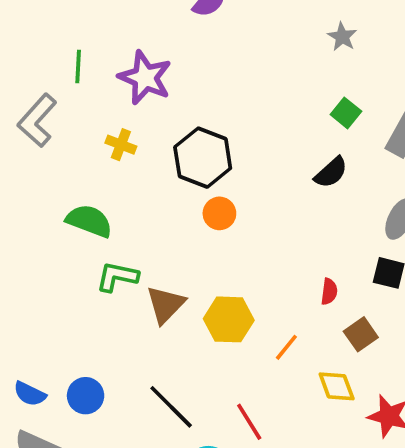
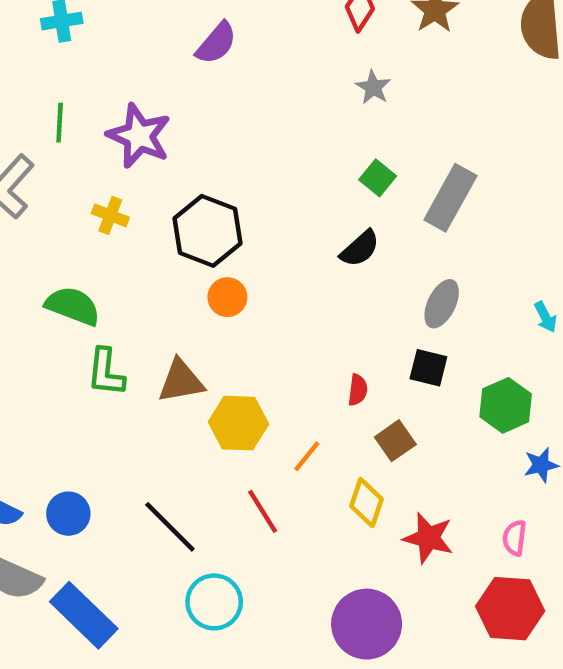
green L-shape: (117, 277) -> (106, 372), turned -96
brown triangle: (166, 305) -> (181, 381), moved, turned 36
yellow diamond: (337, 386) -> (367, 503), turned 39
red line: (249, 422) -> (263, 511), moved

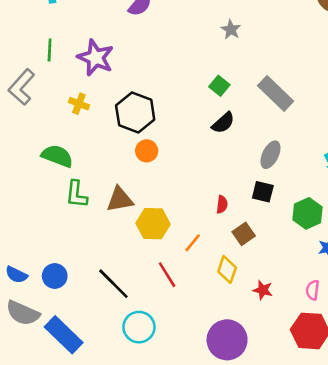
green square: (378, 178) -> (219, 86), moved
gray rectangle: (450, 198) -> (276, 93), turned -75
red star: (428, 538) -> (263, 290), size x0.7

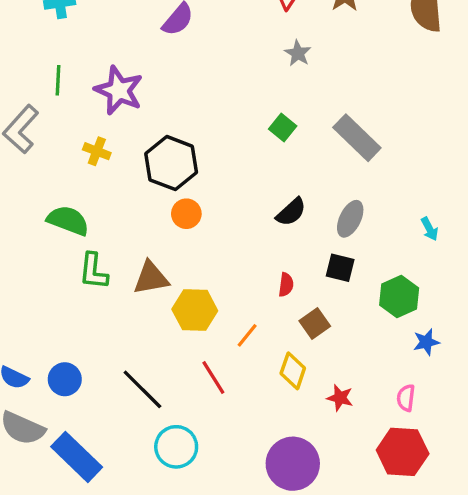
black semicircle: (223, 123) -> (291, 212), moved

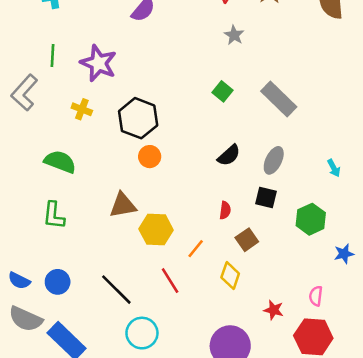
green L-shape: (93, 271) -> (54, 215), moved
blue star: (426, 342) -> (344, 254), moved
red star: (340, 398) -> (274, 310), moved

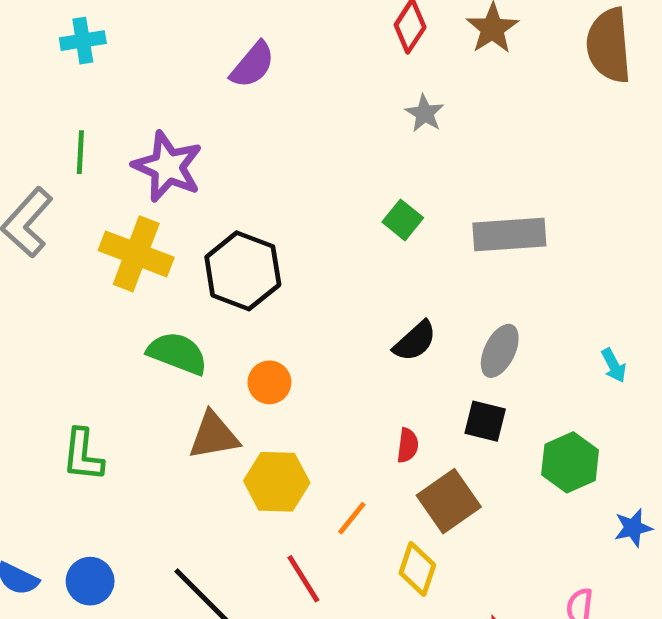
gray rectangle: (279, 99) -> (509, 235), turned -48
yellow cross: (82, 109) -> (136, 254), size x1.8
orange circle: (150, 157) -> (269, 382), moved
green semicircle: (60, 162) -> (177, 353), moved
brown square: (247, 240) -> (449, 501), size x1.4

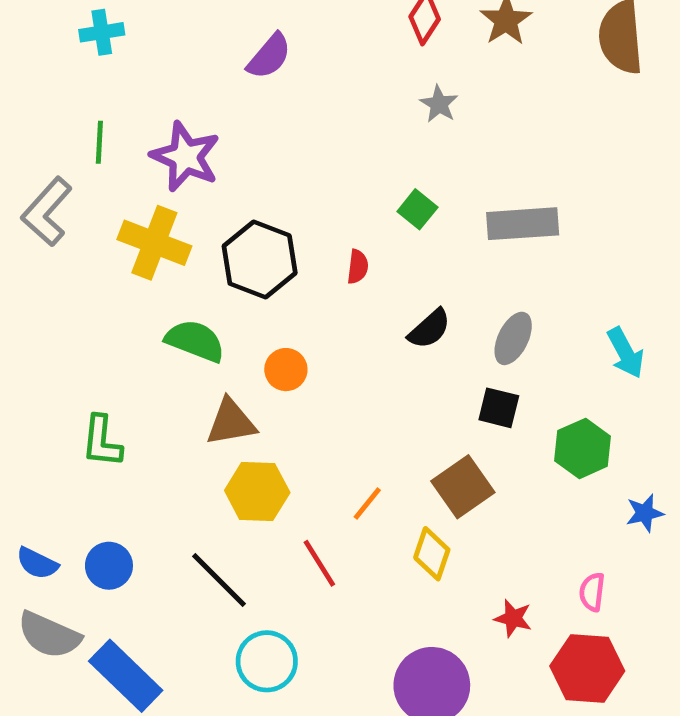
cyan arrow: (614, 365) -> (626, 353), size x1.5
red semicircle: (408, 445) -> (358, 267), moved
yellow hexagon: (277, 482) -> (257, 492), moved

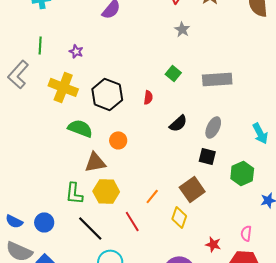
purple star: (185, 157) -> (76, 51), size x0.5
green L-shape: (102, 441) -> (74, 193), moved

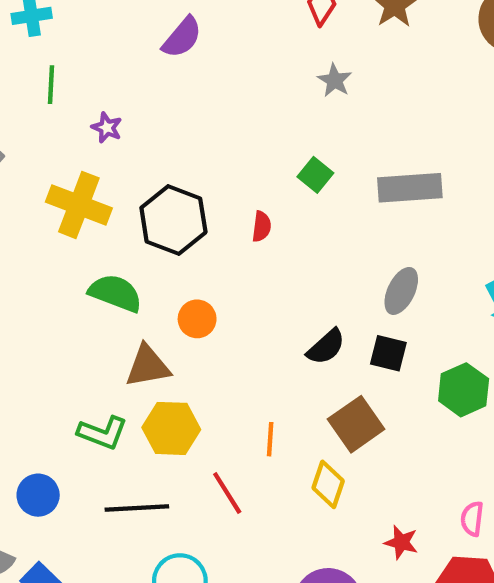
green line: (40, 45) -> (51, 85), moved
black semicircle: (178, 123) -> (326, 347), moved
green L-shape: (74, 193) -> (103, 433), turned -75
orange line: (152, 196) -> (270, 439), turned -35
black line: (90, 228) -> (137, 508), turned -48

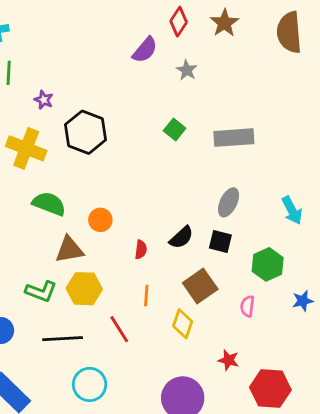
purple semicircle: (182, 37) -> (145, 50), moved
black hexagon: (173, 220) -> (86, 132), moved
red semicircle: (262, 226) -> (141, 250), moved
pink semicircle: (472, 519) -> (247, 306), moved

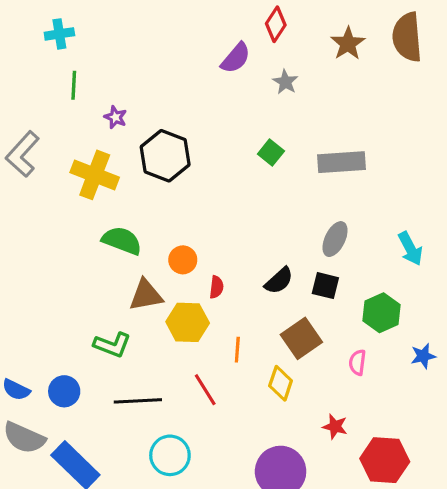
brown star: (224, 23) -> (348, 44), moved
red semicircle: (141, 250) -> (216, 287), moved
yellow hexagon: (84, 289) -> (188, 322), moved

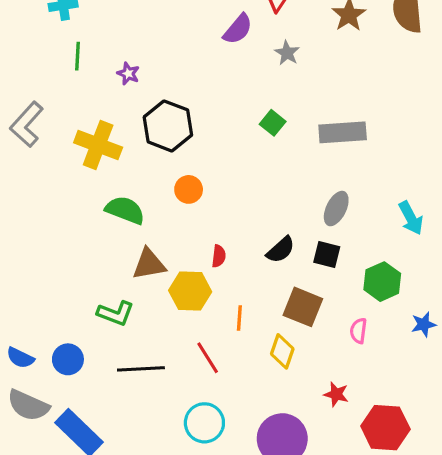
purple star: (115, 117) -> (128, 74), moved
orange circle: (183, 260) -> (189, 189), moved
brown square: (301, 338) -> (303, 307), turned -33
cyan circle: (170, 455) -> (204, 423), moved

